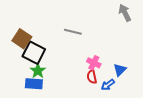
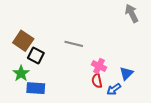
gray line: (73, 32) -> (74, 44), moved
black square: (34, 53) -> (36, 55), size x0.7
green star: (38, 71) -> (21, 73), moved

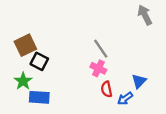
brown square: (23, 41) -> (25, 45), turned 30
gray line: (74, 44) -> (101, 49), moved, turned 42
pink cross: (99, 66) -> (98, 68), moved

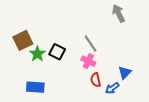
gray arrow: (145, 15) -> (118, 13), moved
black square: (39, 61) -> (57, 52), moved
green star: (23, 81) -> (37, 54), moved

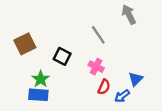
gray line: (90, 43) -> (98, 35), moved
green star: (37, 54) -> (41, 79), moved
red semicircle: (96, 80) -> (104, 87), turned -144

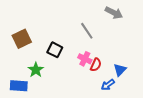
gray arrow: (129, 15) -> (114, 13), turned 144
red semicircle: (104, 87) -> (96, 65), moved
blue rectangle: (38, 95) -> (19, 86), moved

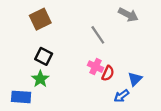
brown square: (22, 39) -> (40, 19), moved
black square: (55, 50) -> (44, 56), moved

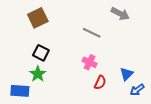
gray line: (98, 35) -> (92, 33), turned -30
red semicircle: (108, 73) -> (100, 82), moved
blue arrow: (121, 96) -> (137, 90), moved

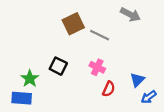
brown square: (38, 18) -> (73, 24), moved
black square: (41, 53) -> (58, 66), moved
green star: (38, 74) -> (30, 79), moved

